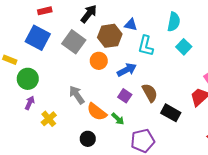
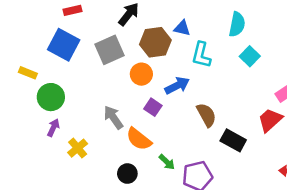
gray square: (74, 42) -> (110, 50), turned 30
purple square: (125, 96) -> (153, 107), moved
green arrow: (118, 119) -> (167, 162), moved

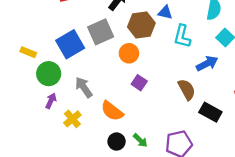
blue square: (64, 45) -> (70, 44), moved, turned 32
blue arrow: (177, 86) -> (207, 63), moved
gray arrow: (113, 117) -> (84, 87), moved
orange semicircle: (139, 139) -> (112, 111), moved
green arrow: (167, 162) -> (140, 140), moved

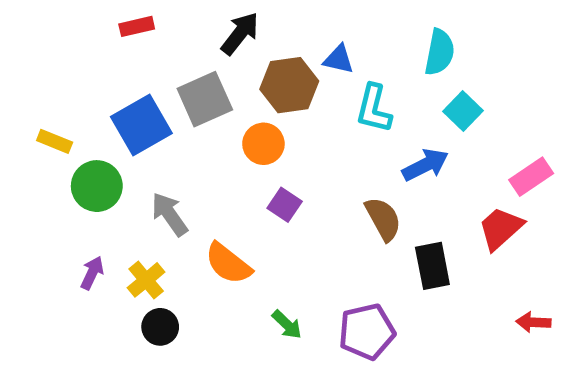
purple arrow: (51, 101) -> (92, 273), moved
black rectangle: (210, 112) -> (432, 266), turned 50
black circle: (117, 142) -> (160, 327), moved

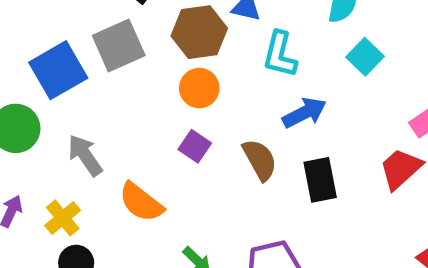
orange circle: (263, 144) -> (199, 88), moved
blue arrow: (425, 165) -> (304, 113), moved
brown semicircle: (383, 219) -> (260, 160), moved
black rectangle: (432, 266) -> (320, 180), moved

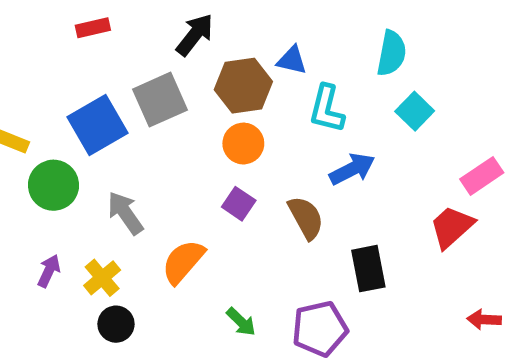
black rectangle: (320, 180) -> (368, 269), moved
orange semicircle: (141, 202) -> (183, 262), turned 93

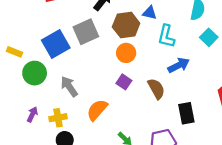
yellow cross: (102, 278) -> (58, 118), turned 30

